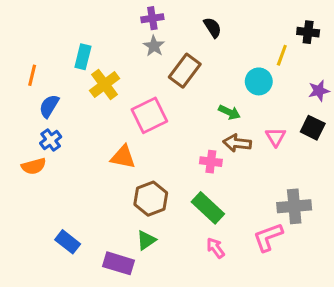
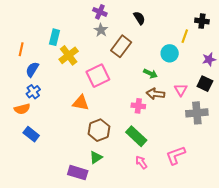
purple cross: (152, 18) -> (100, 12), turned 32
gray cross: (294, 206) -> (197, 113), moved
blue rectangle: (68, 242) -> (31, 134), moved

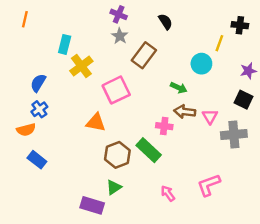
orange line: (21, 49) -> (25, 19), moved
pink triangle: (181, 90) -> (210, 116), moved
green rectangle: (136, 136) -> (149, 150), moved

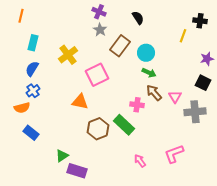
cyan rectangle: (65, 44) -> (33, 43), moved
cyan circle: (201, 64) -> (146, 53), moved
brown arrow: (185, 112) -> (154, 93), turned 42
green triangle: (114, 187) -> (62, 156), moved

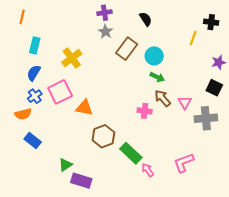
purple cross: (99, 12) -> (104, 13), turned -32
pink square: (97, 75) -> (60, 92), moved
green rectangle: (124, 125) -> (131, 153), moved

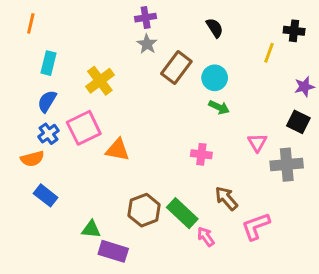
black semicircle: (146, 19) -> (215, 28), moved
brown arrow: (163, 98) -> (226, 198), moved
brown hexagon: (103, 136) -> (144, 210), moved
green triangle: (65, 165) -> (91, 229), turned 40

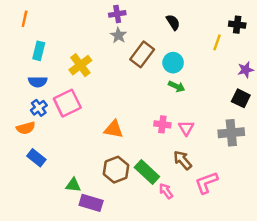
blue semicircle: (47, 101) -> (38, 82), turned -120
pink triangle: (257, 142) -> (186, 128), moved
orange triangle: (118, 150) -> (114, 129), moved

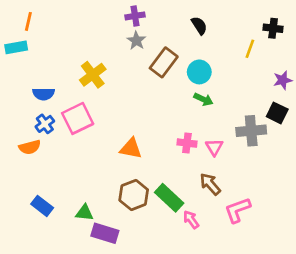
cyan rectangle: (39, 51) -> (16, 47), moved, turned 66
gray cross: (231, 133) -> (251, 131), moved
blue rectangle: (36, 158) -> (42, 206), moved

